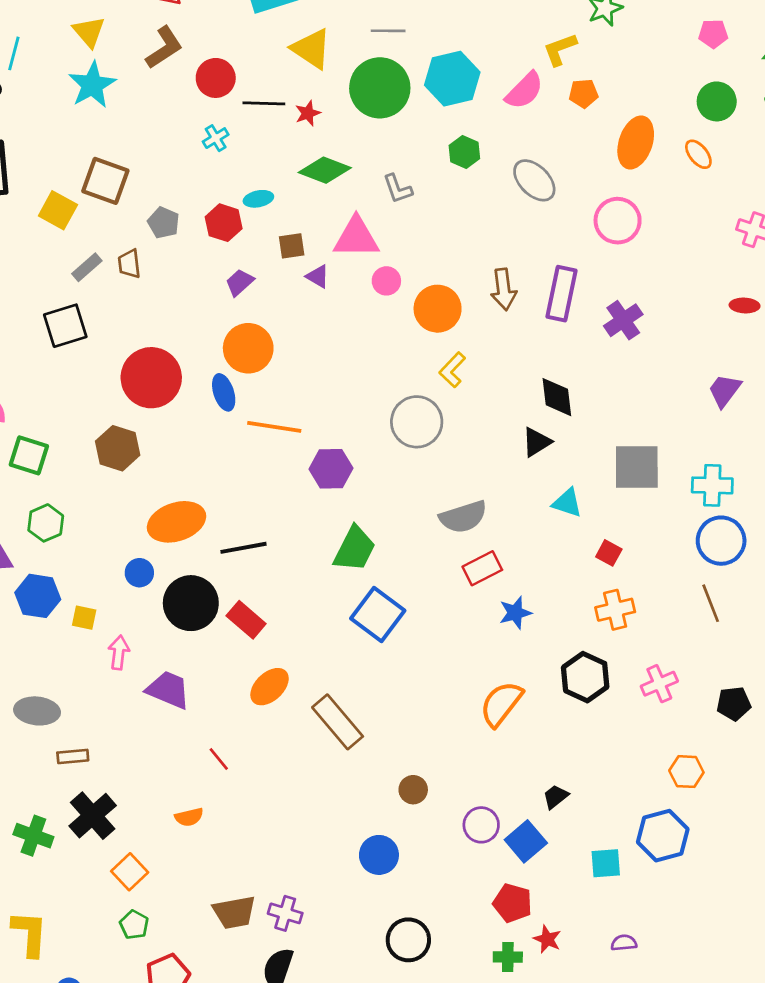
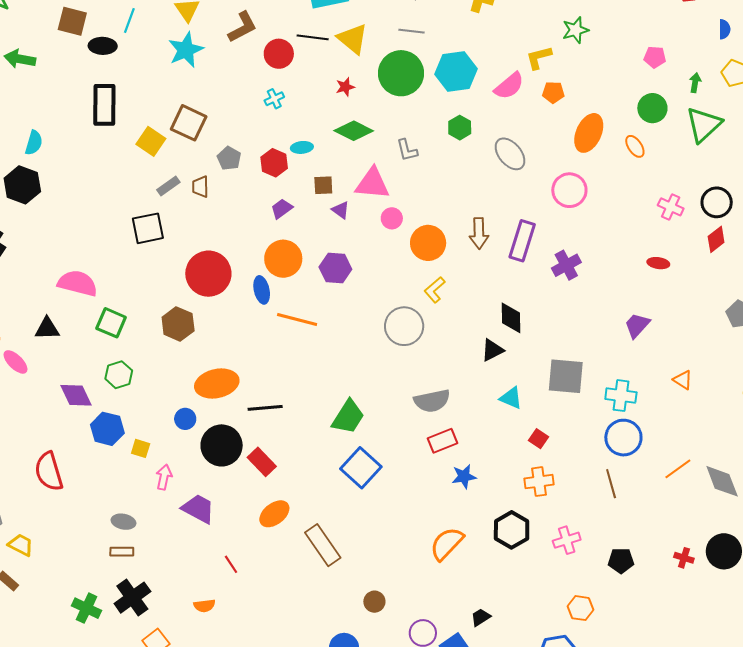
black line: (264, 103) -> (313, 37), moved
purple hexagon: (331, 469) -> (335, 268), moved
gray ellipse: (37, 711) -> (123, 522), moved, size x0.7

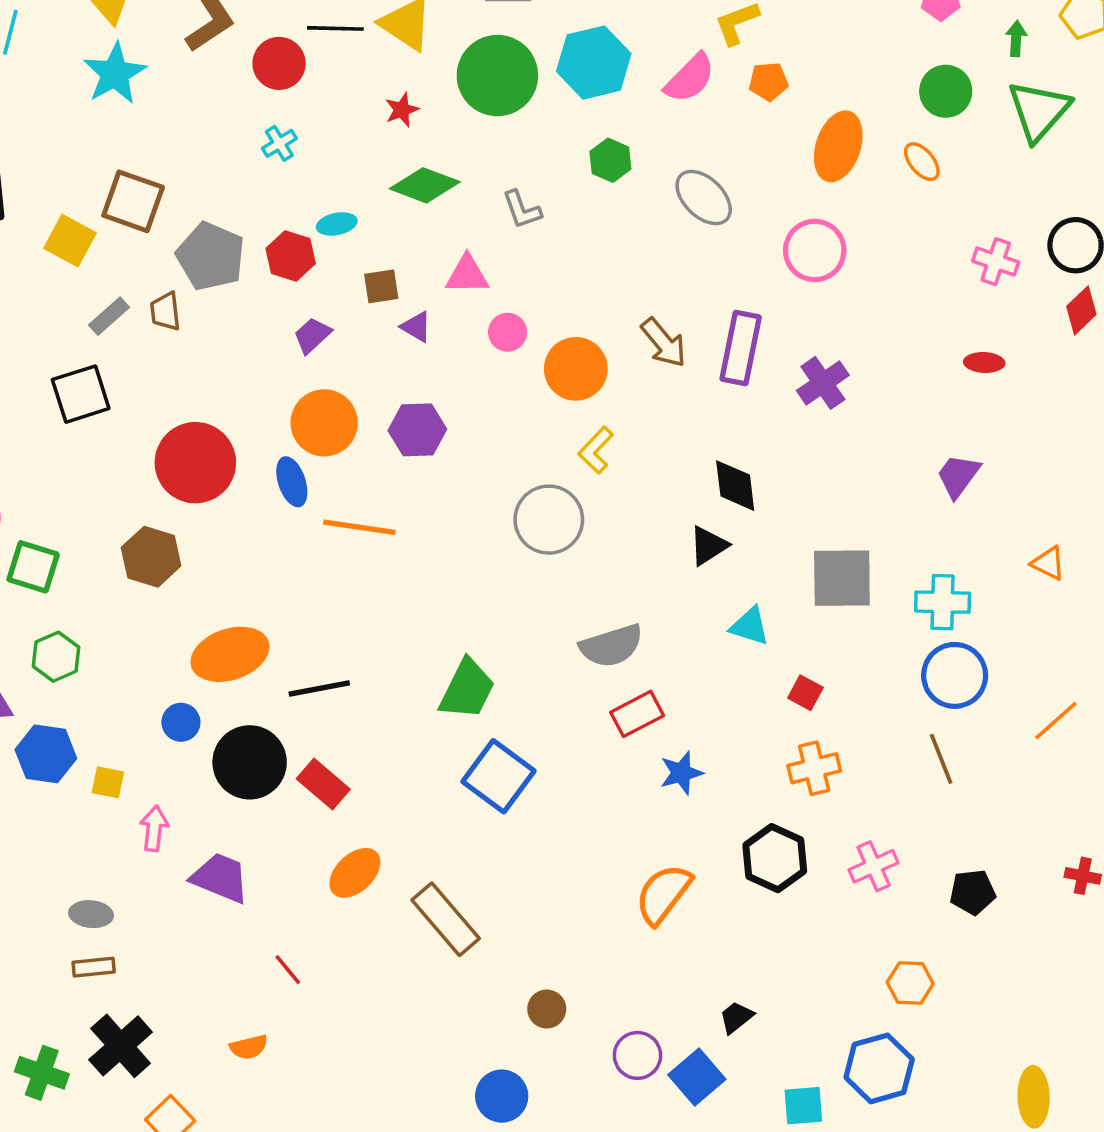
gray pentagon: (229, 158) -> (211, 256), size x1.6
pink triangle: (372, 184) -> (467, 275), size x0.7
brown arrow: (479, 233) -> (664, 343), turned -32

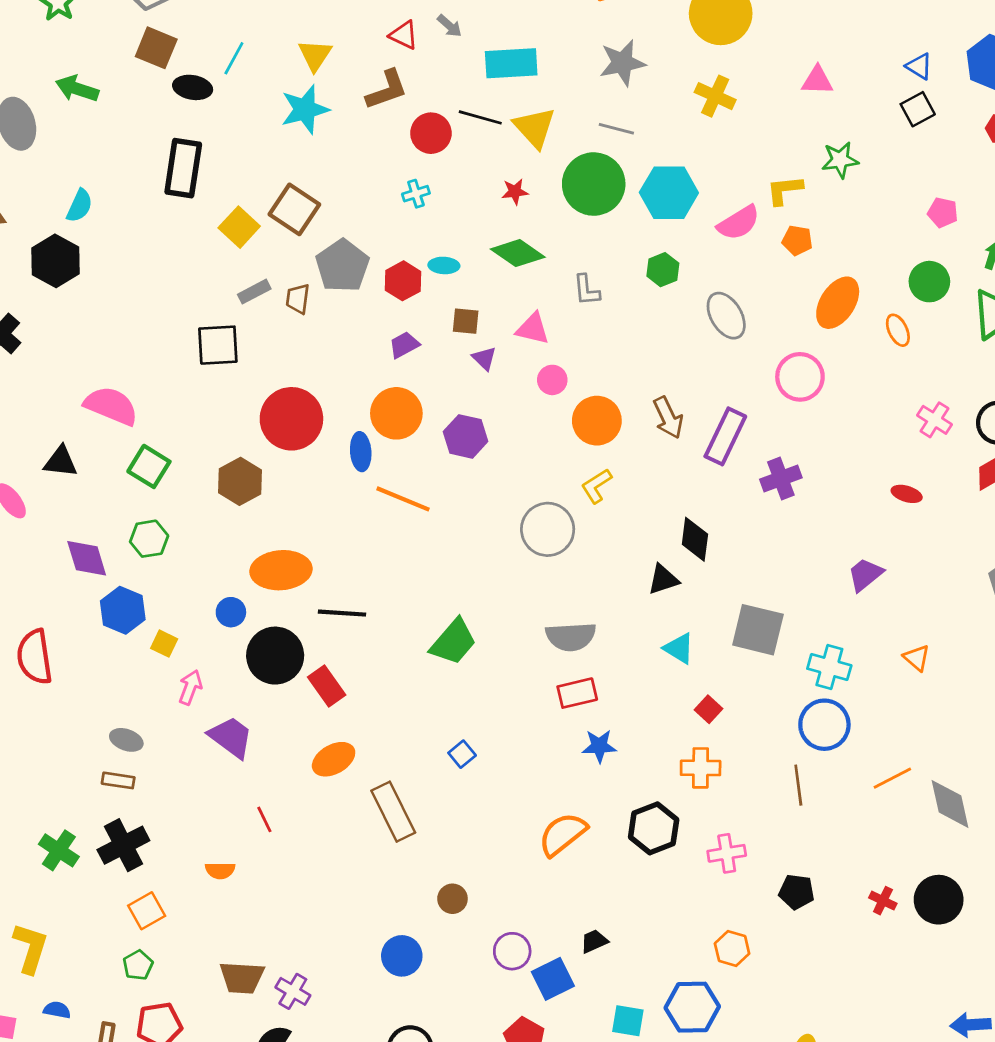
blue square: (498, 776) -> (462, 754), moved, size x0.5

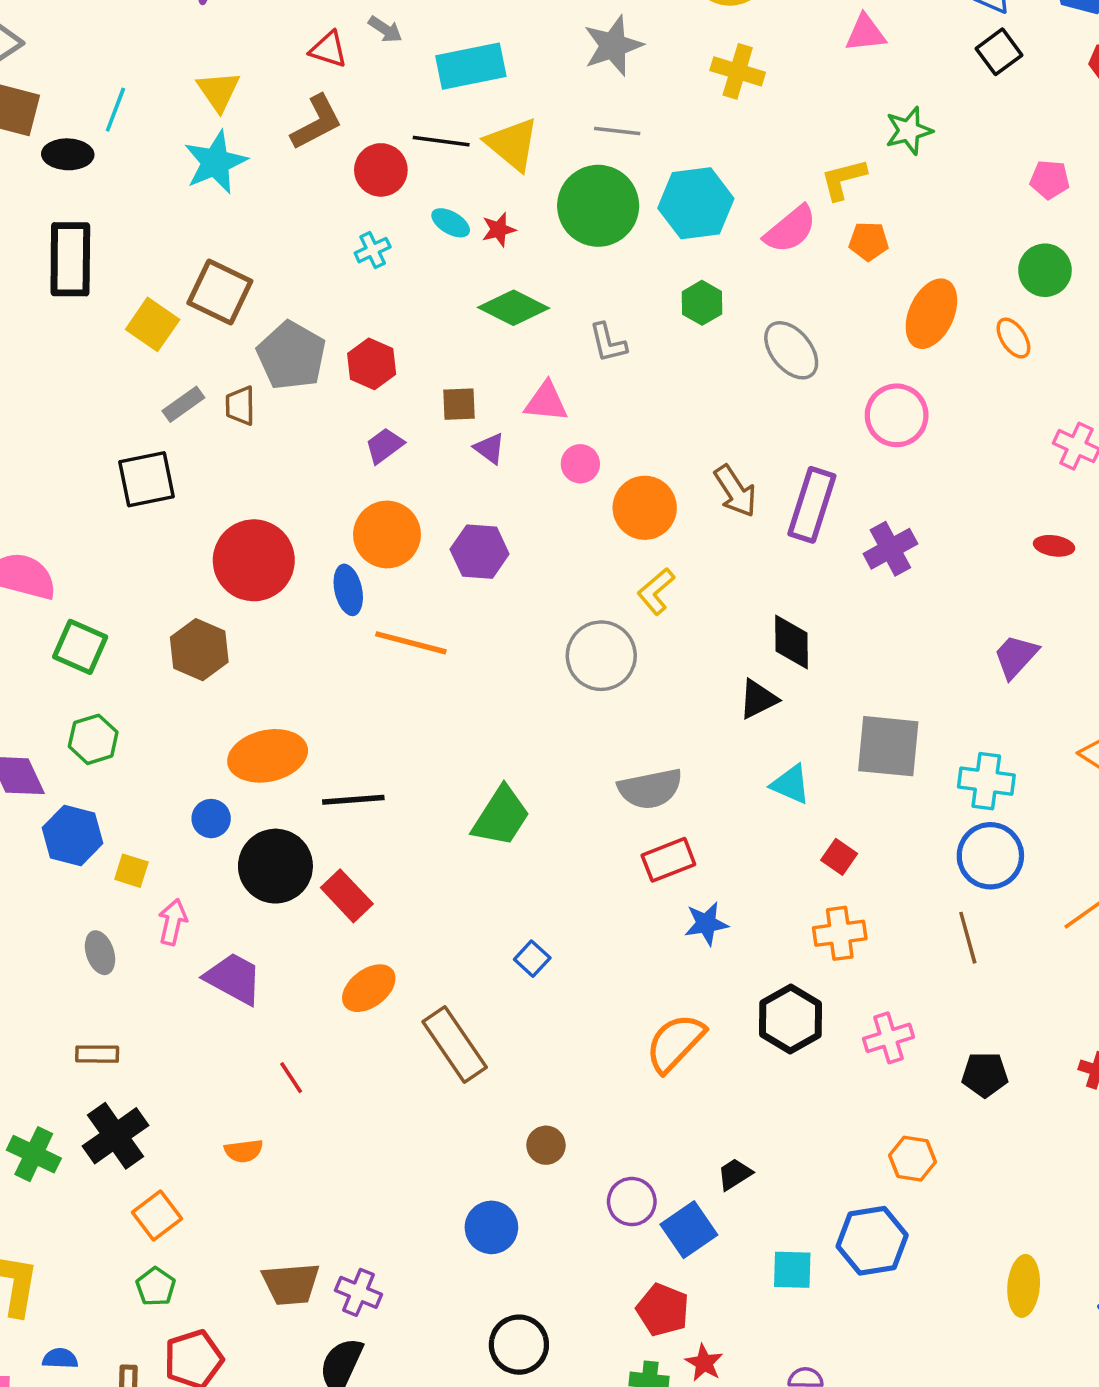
cyan ellipse: (444, 265) -> (451, 223), moved, turned 36
gray ellipse: (126, 740) -> (100, 953), moved, turned 60

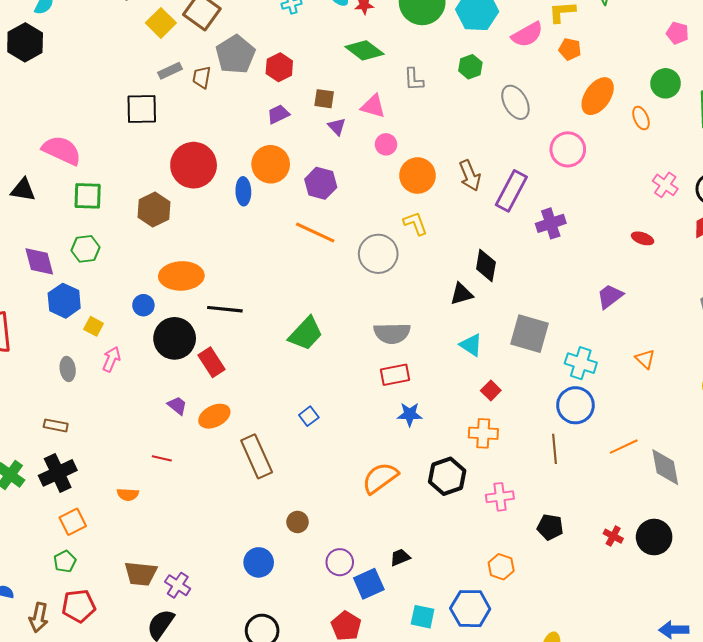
yellow L-shape: (656, 591) -> (415, 223), turned 100
orange line: (411, 643) -> (315, 233), moved
green square: (80, 647) -> (88, 196), turned -32
purple trapezoid: (234, 978) -> (177, 406), moved, size x0.6
red line: (291, 1078) -> (162, 458), turned -54

